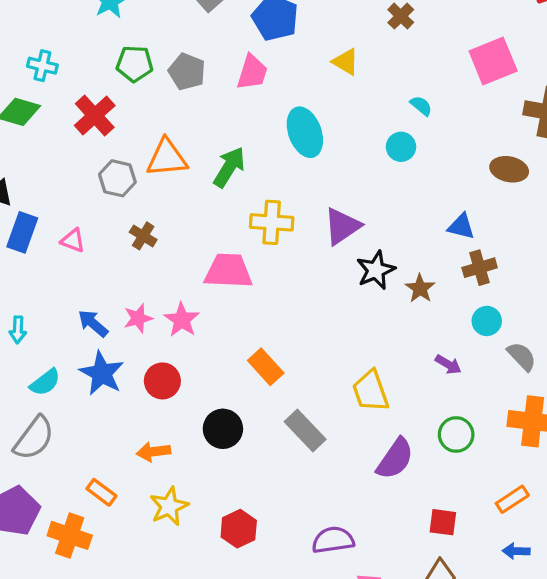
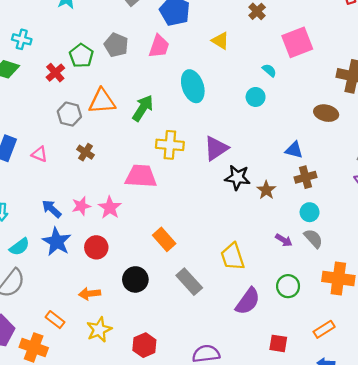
pink square: (493, 61) -> (297, 42), moved
green pentagon: (135, 64) -> (81, 56), moved, turned 30
red cross: (95, 116) -> (55, 73), size x0.7
black star: (376, 270) -> (237, 177), turned 30
gray semicircle: (522, 356) -> (313, 238), moved

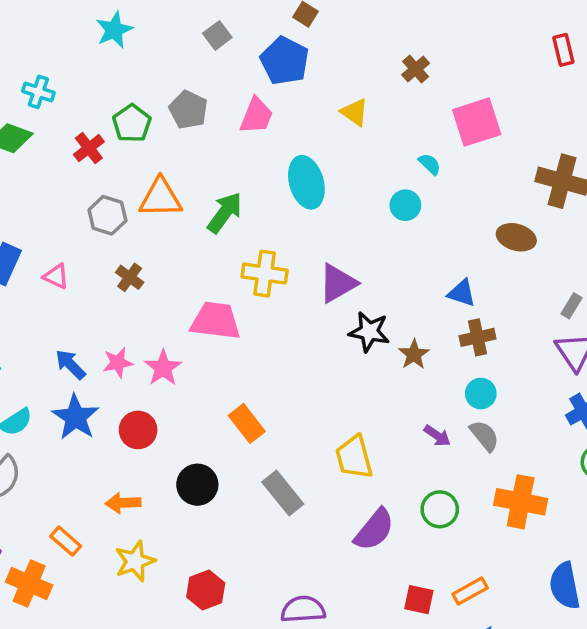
orange rectangle: (324, 329) -> (470, 591), moved

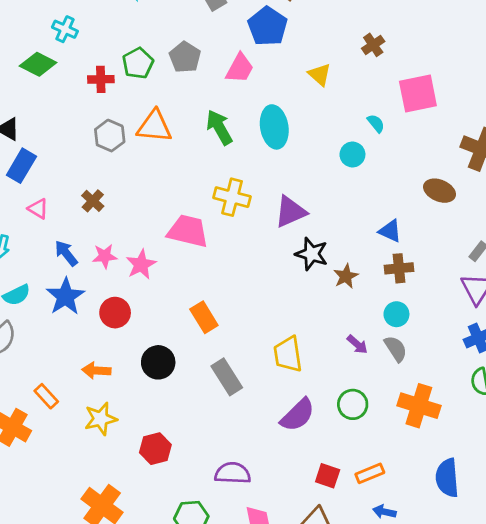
red cross: (89, 148) -> (101, 79), turned 30
green arrow: (225, 213) -> (219, 127), moved, turned -72
pink triangle: (56, 276) -> (38, 209), moved
brown cross: (130, 277) -> (93, 201), moved

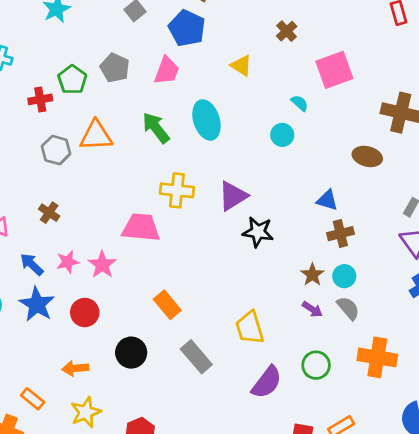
brown star: (346, 276) -> (312, 275), moved

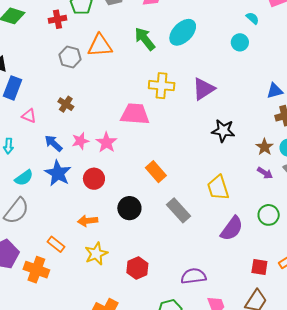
cyan ellipse: (206, 120) -> (183, 32), turned 64
blue triangle: (327, 200) -> (275, 91), turned -30
black star: (258, 232) -> (223, 131), moved

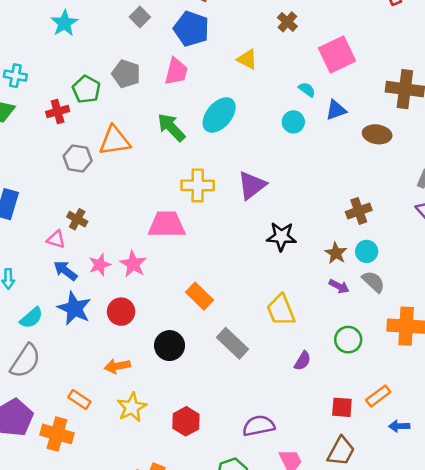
blue triangle: (275, 91) -> (336, 110), moved
pink triangle: (29, 116) -> (56, 239), moved
purple semicircle: (232, 229) -> (303, 361), size x0.6

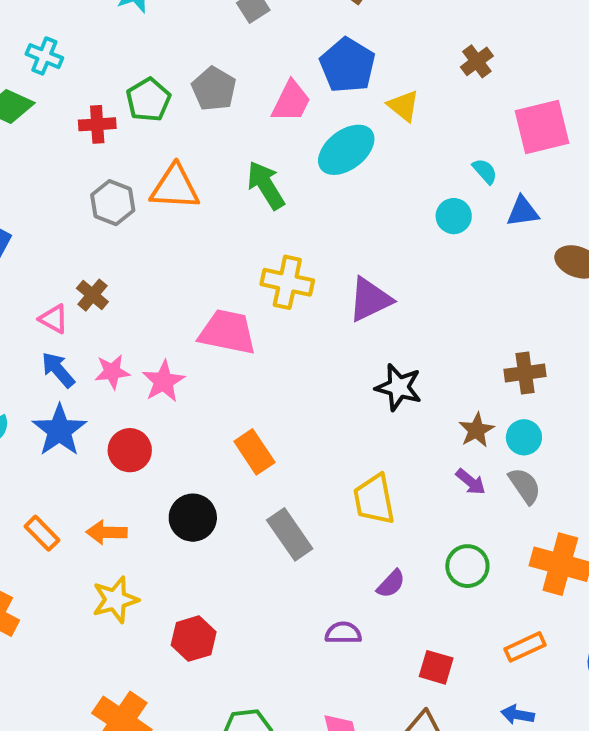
blue pentagon: (191, 29) -> (347, 65), moved
cyan ellipse: (219, 115) -> (346, 150), moved
orange rectangle: (378, 396) -> (525, 647), moved
orange rectangle: (79, 399) -> (42, 533), moved
purple semicircle: (259, 426) -> (343, 633), moved, size x0.7

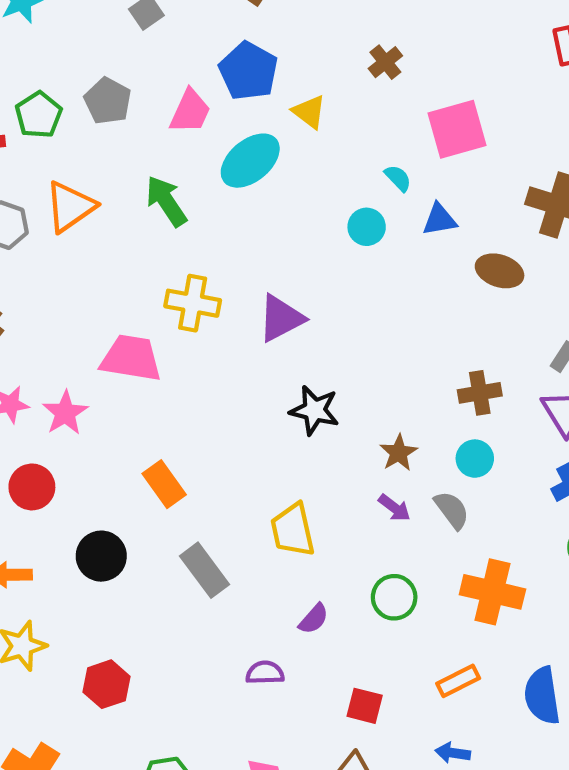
orange triangle: (175, 187) -> (70, 207), turned -36
brown cross: (525, 373) -> (480, 393), moved
cyan circle: (524, 437) -> (475, 459), moved

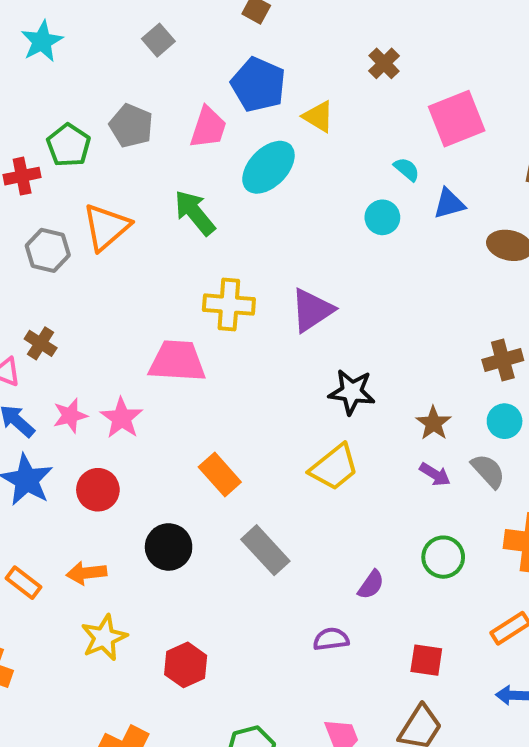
yellow trapezoid: (293, 530) -> (334, 467), moved, turned -110

